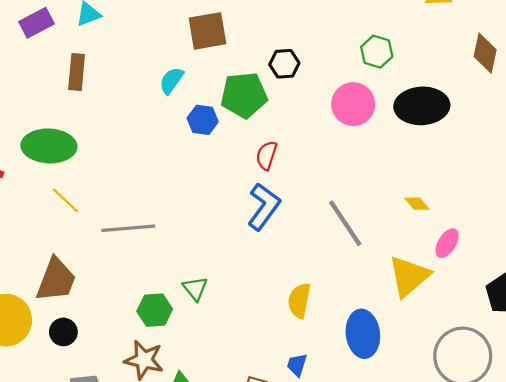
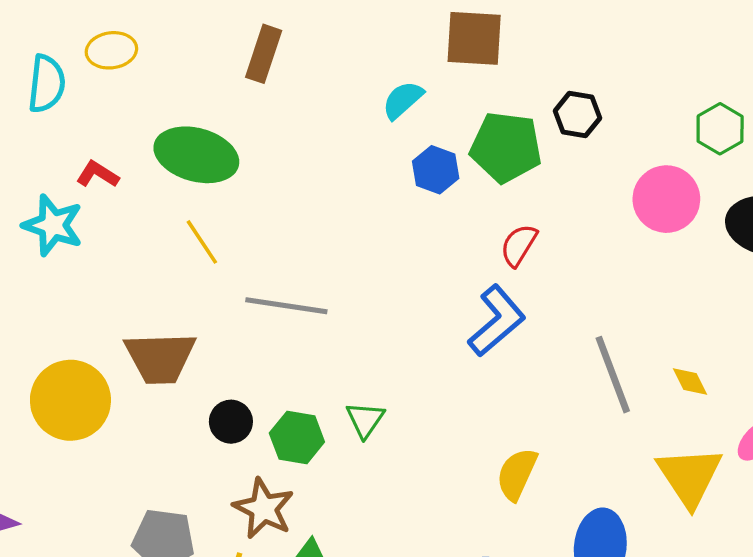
yellow diamond: (417, 204) -> (690, 382), moved
yellow triangle: (409, 276) -> (690, 476), turned -36
brown trapezoid: (56, 280) -> (160, 358), turned 54
black circle: (63, 332) -> (231, 422), moved

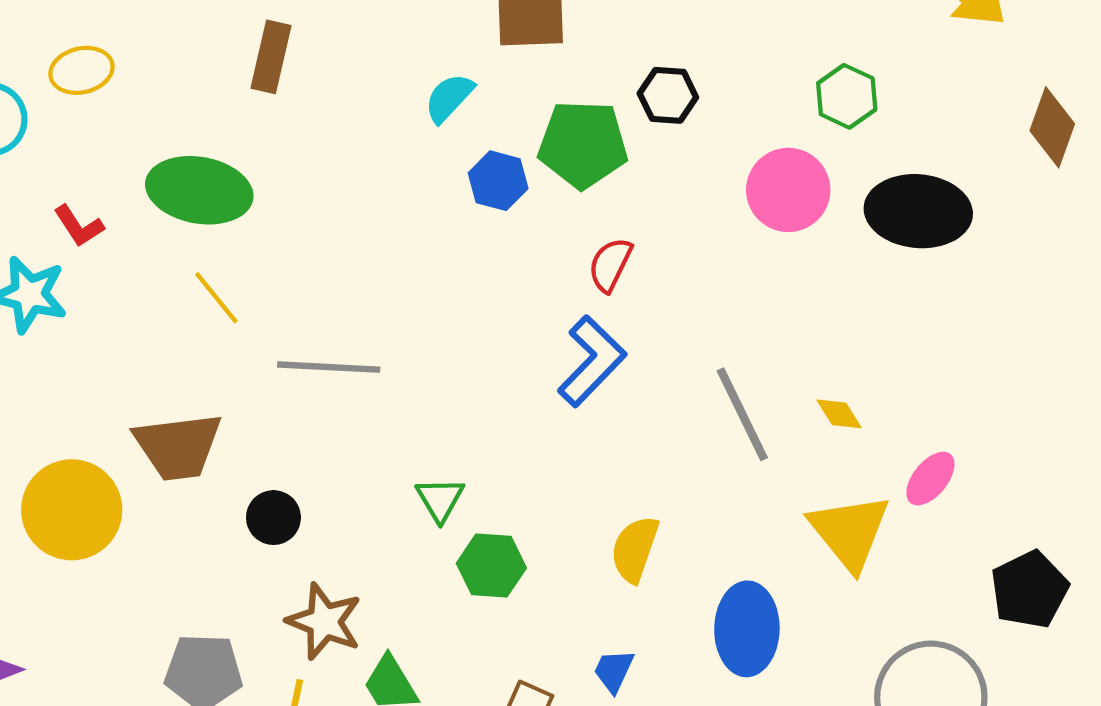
red L-shape: (97, 174) -> (79, 226), turned -150
green hexagon: (297, 438) -> (491, 566), moved

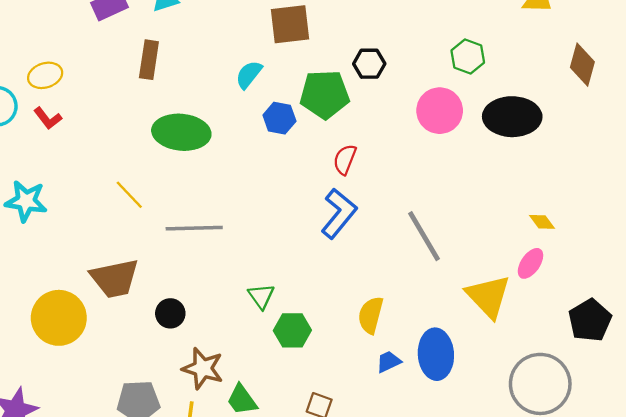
green ellipse: (199, 190) -> (181, 132), moved
red L-shape: (79, 226) -> (48, 118), moved
yellow diamond: (839, 414) -> (542, 222), moved
blue trapezoid: (614, 671) -> (389, 362), moved, turned 44

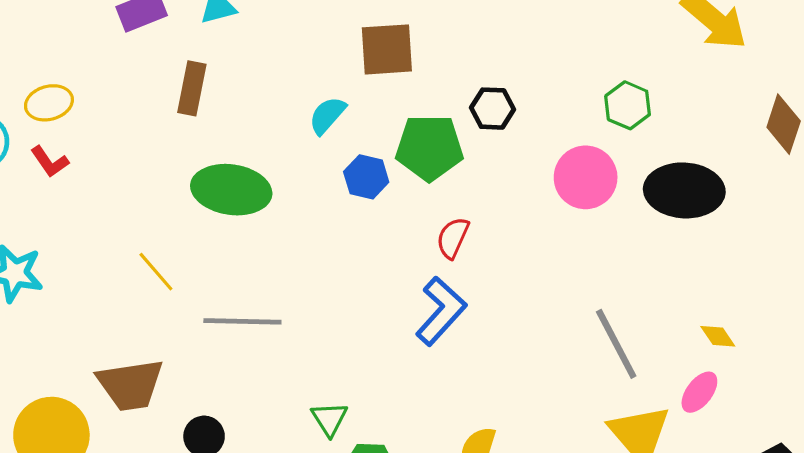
gray line: (424, 236) -> (616, 344), moved

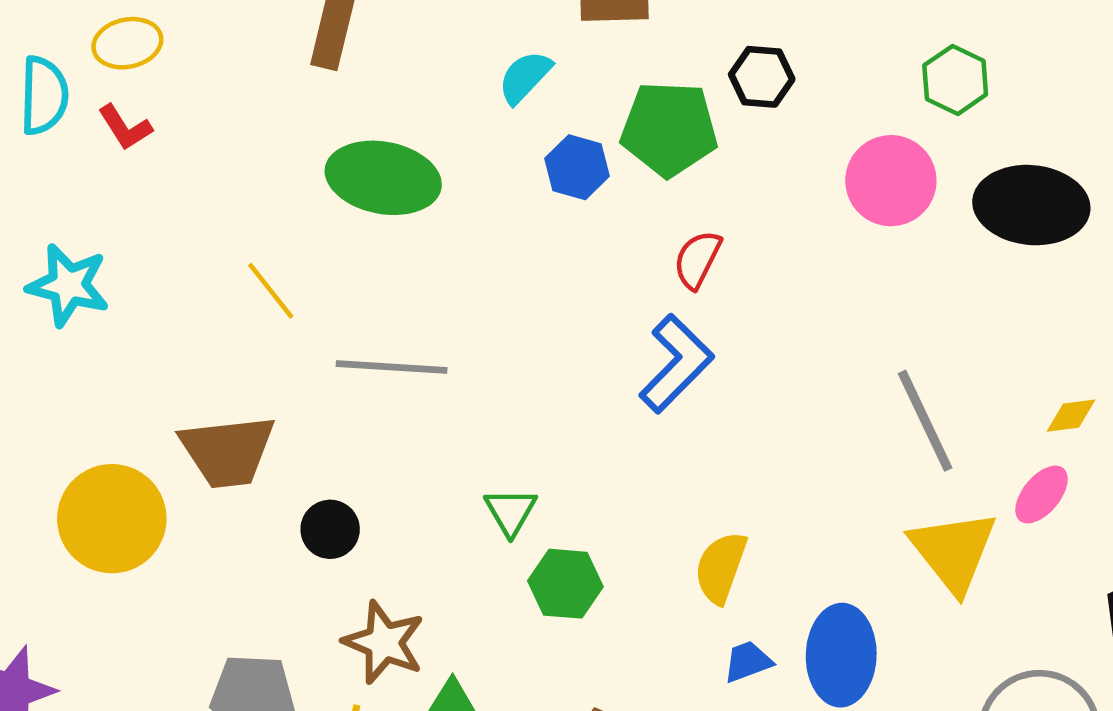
yellow diamond: (718, 336) -> (1071, 416), turned -66

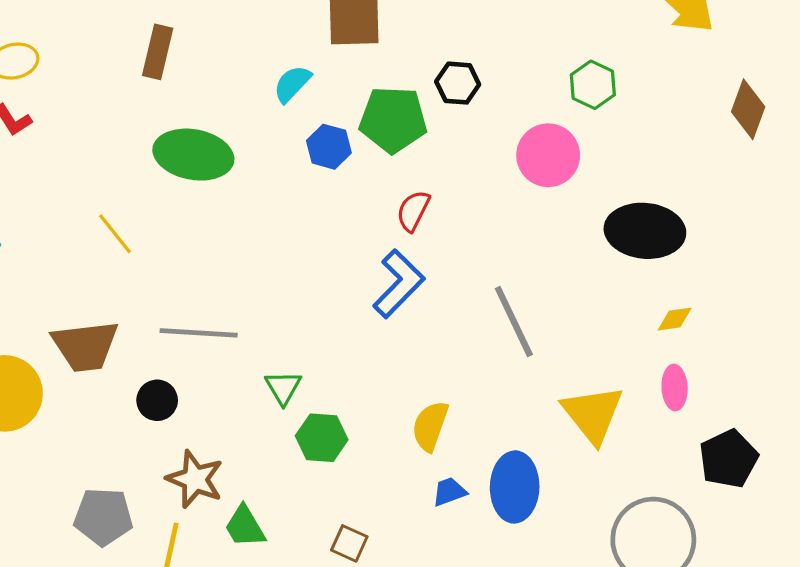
black ellipse: (1031, 205) -> (645, 231), moved
gray line: (392, 367) -> (199, 333), moved
gray line: (925, 421) -> (514, 321), moved
pink ellipse: (1042, 495) -> (675, 387), moved, turned -42

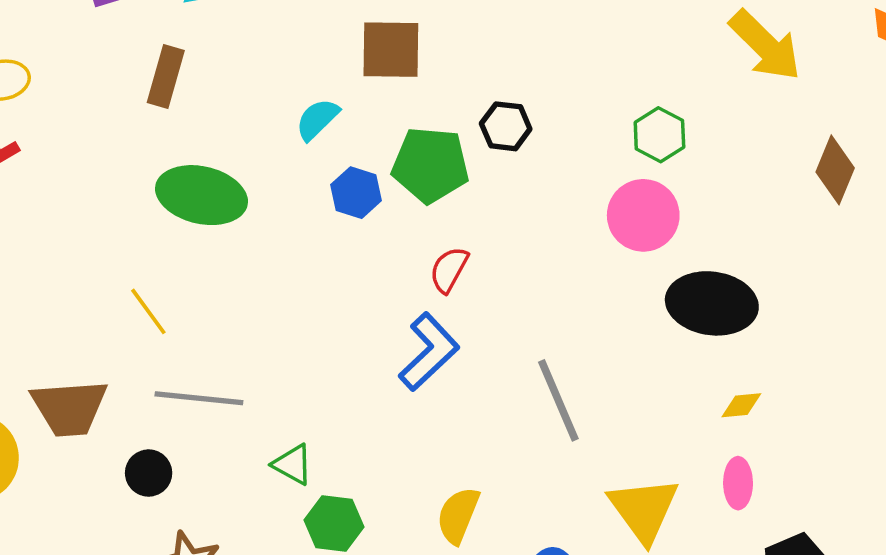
pink circle: (548, 155) -> (643, 215), moved
yellow line: (115, 234) -> (148, 311), moved
green triangle: (283, 387) -> (293, 464), turned -33

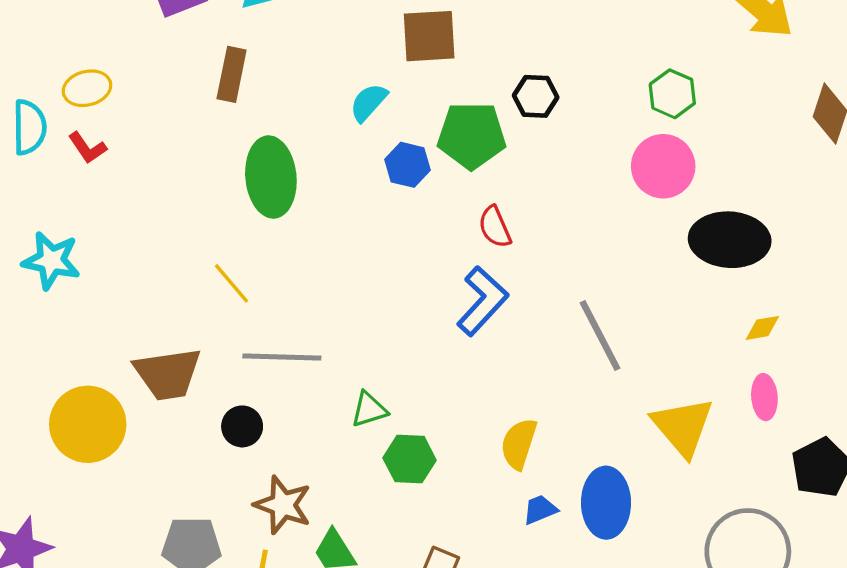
green ellipse: (201, 195) -> (271, 177), turned 76
red semicircle: (449, 270) -> (495, 227), turned -48
green triangle: (293, 464) -> (369, 409), turned -42

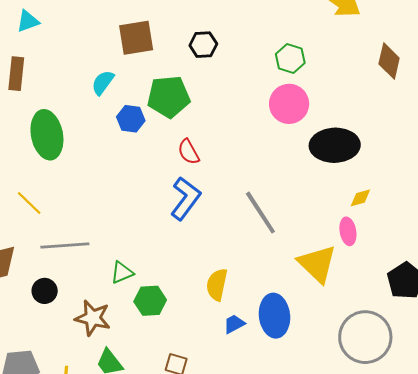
black hexagon: (536, 96) -> (203, 45), moved
pink ellipse: (764, 397) -> (348, 231), moved
brown star: (283, 505) -> (93, 318), moved

